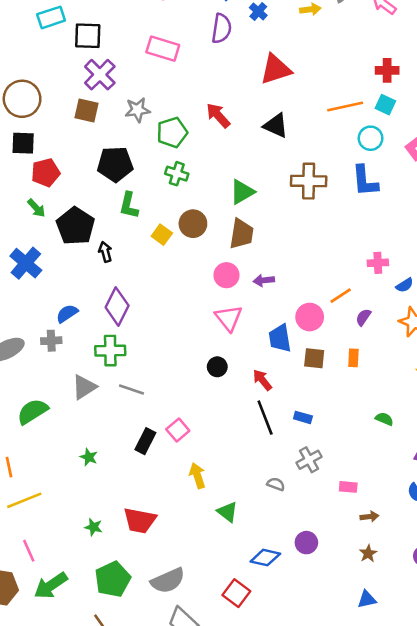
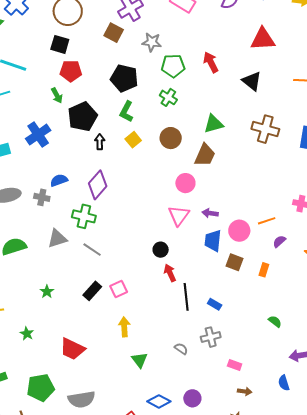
yellow square: (162, 235) -> (133, 140), moved
purple arrow: (264, 280) -> (210, 213), moved
red arrow: (262, 380) -> (170, 273), moved
green star: (93, 527) -> (27, 334), moved

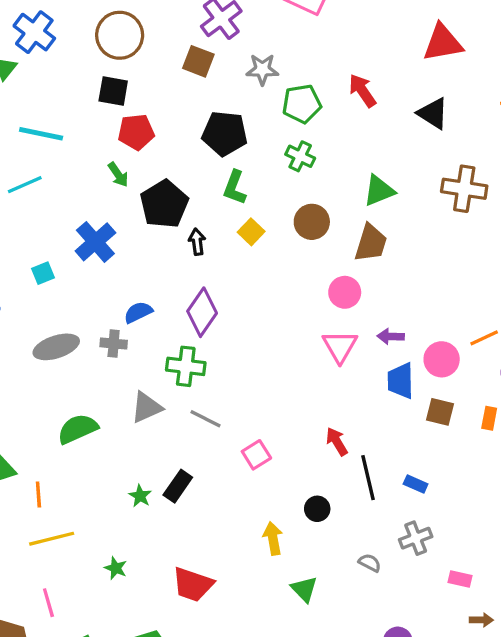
black circle: (161, 250) -> (317, 509), moved
pink square: (119, 289) -> (256, 455), moved
black rectangle: (92, 291) -> (178, 486), moved

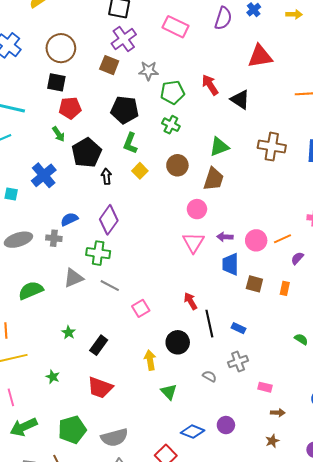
black triangle: (433, 113) -> (240, 100), moved
cyan square: (43, 273) -> (11, 194), turned 32
pink circle: (442, 359) -> (256, 240), moved
black rectangle: (178, 486) -> (99, 345), moved
black circle: (317, 509) -> (178, 342), size x1.5

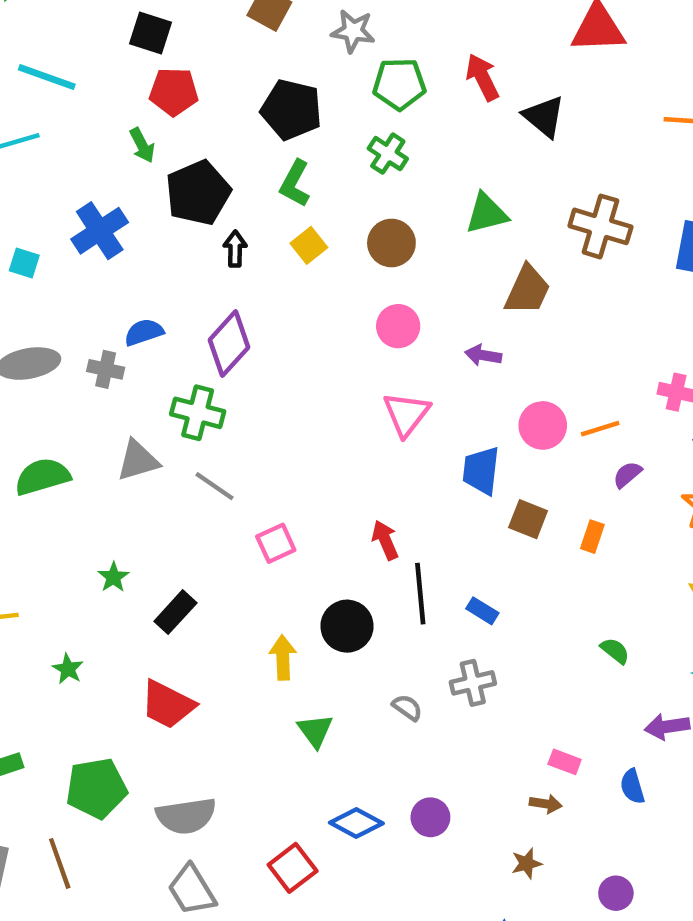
brown trapezoid: (214, 179) -> (527, 290), moved
pink circle: (197, 209) -> (398, 326), moved
purple arrow: (225, 237) -> (483, 355), moved
pink rectangle: (265, 387) -> (565, 762), moved

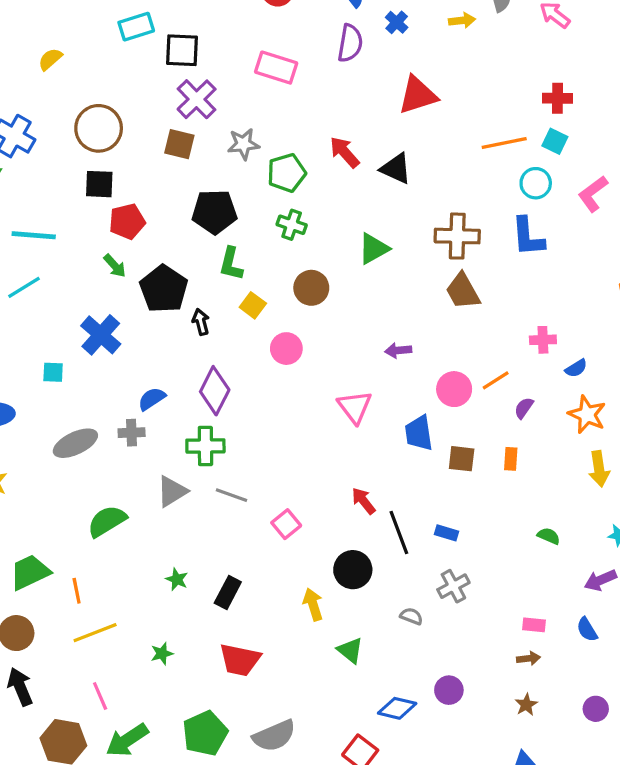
brown trapezoid: (527, 290) -> (463, 291), moved, turned 141
pink circle: (398, 326) -> (286, 349), moved
green star: (68, 669) -> (162, 654), turned -30

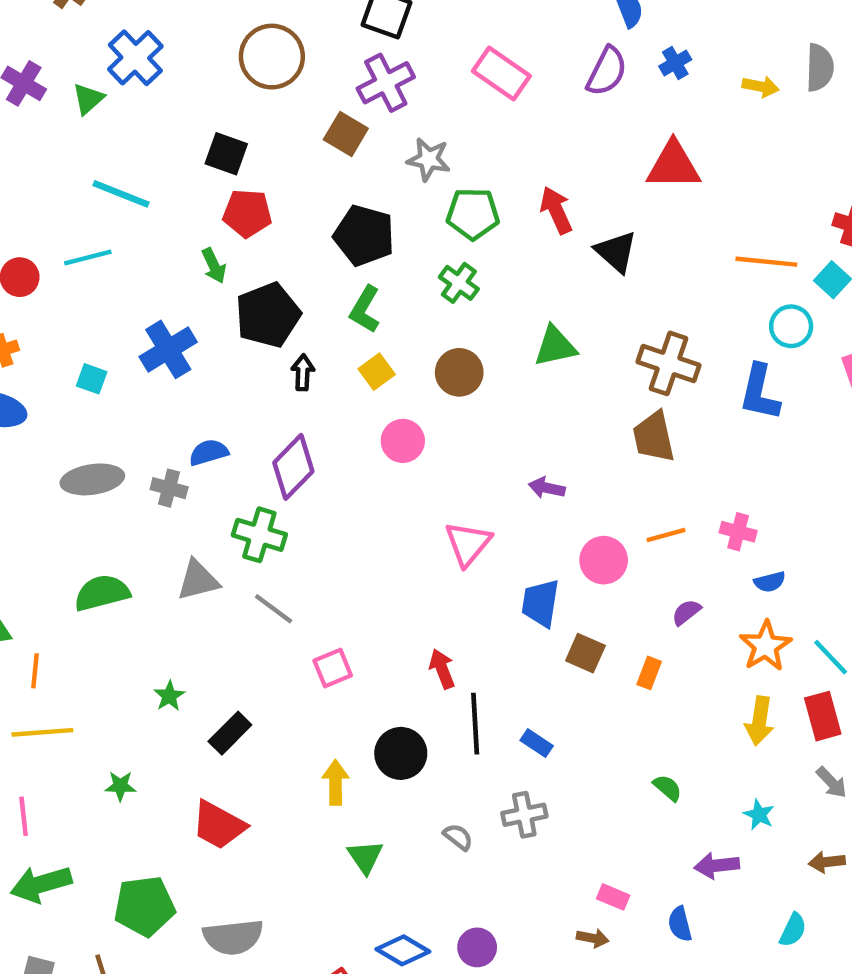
brown circle: (99, 128) -> (272, 57), moved
orange line: (496, 380) -> (666, 535), moved

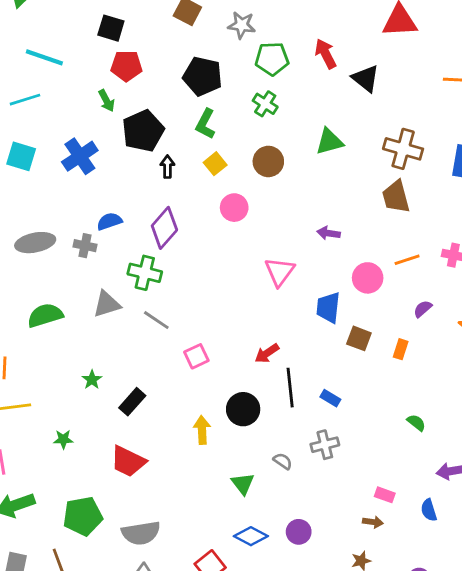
cyan square: (92, 379) -> (21, 156), moved, size x1.5
red arrow: (442, 669) -> (267, 353), turned -100
green triangle: (365, 857) -> (243, 484), moved

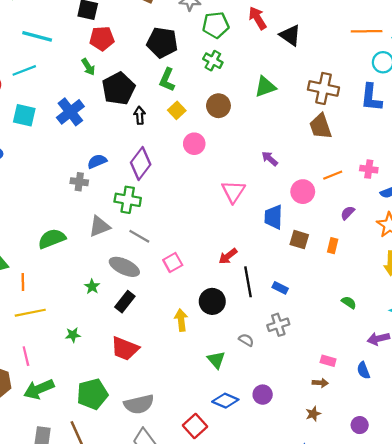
purple arrow: (329, 233) -> (270, 159), turned 36
gray ellipse: (35, 243) -> (124, 267), moved, turned 40

